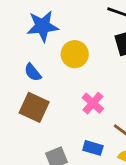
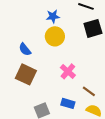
blue star: (43, 26) -> (53, 16), moved, size x0.6

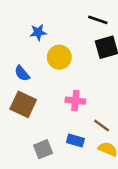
blue star: (53, 16) -> (38, 32), moved
pink cross: (68, 71) -> (75, 101), turned -35

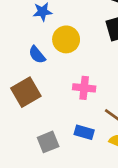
blue semicircle: (22, 73) -> (37, 55), moved
brown square: (23, 104) -> (26, 92), turned 35

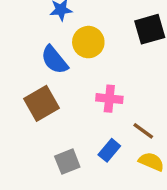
blue semicircle: (37, 55) -> (54, 60), size x1.4
blue rectangle: (84, 132) -> (109, 150), turned -66

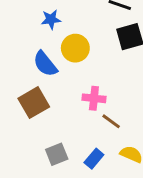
brown line: (143, 131) -> (111, 121), moved
blue rectangle: (109, 150) -> (94, 159), moved

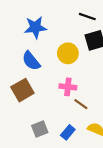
blue star: (51, 19) -> (35, 27), size x1.5
yellow circle: (75, 48) -> (68, 53), moved

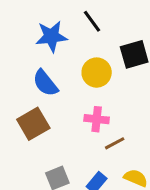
black line: (87, 17) -> (92, 21), moved, turned 35
brown line: (81, 104) -> (115, 143), turned -64

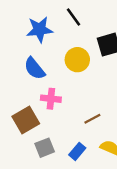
pink cross: (97, 119) -> (51, 99), moved
brown square: (33, 124) -> (26, 120), moved

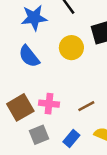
pink cross: (51, 99) -> (49, 104), moved

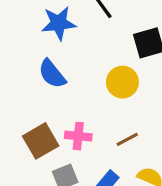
yellow circle: (71, 48) -> (122, 82), moved

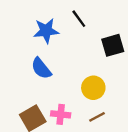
yellow circle: (122, 82) -> (93, 88), moved

